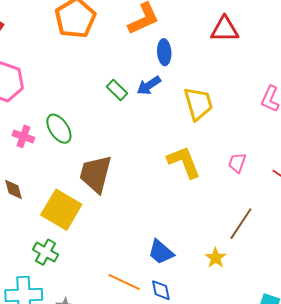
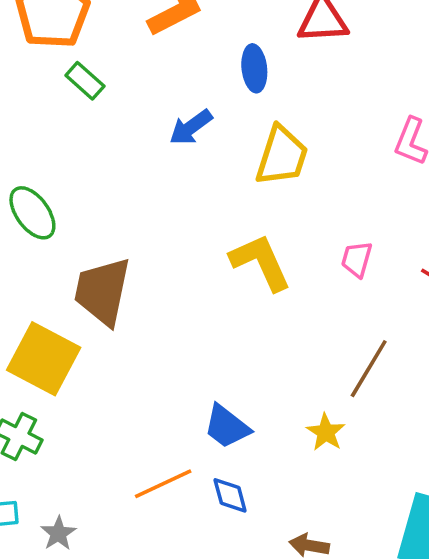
blue ellipse: (164, 52) -> (254, 68), moved
green rectangle: (117, 90) -> (85, 81), moved
yellow trapezoid: (198, 104) -> (282, 156), turned 36
orange line: (124, 282) -> (163, 484), turned -48

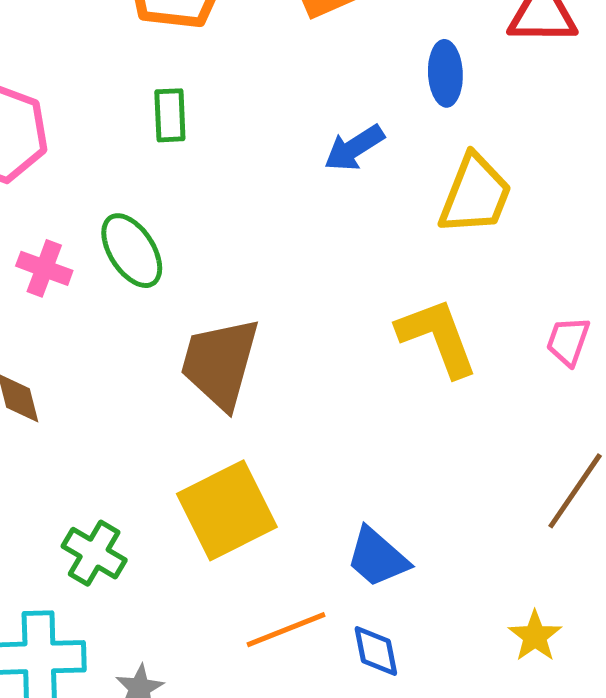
green rectangle: (85, 81) -> (170, 115), moved, turned 42
yellow square: (44, 359) -> (227, 510), moved, turned 32
yellow star: (326, 432) -> (535, 636), moved

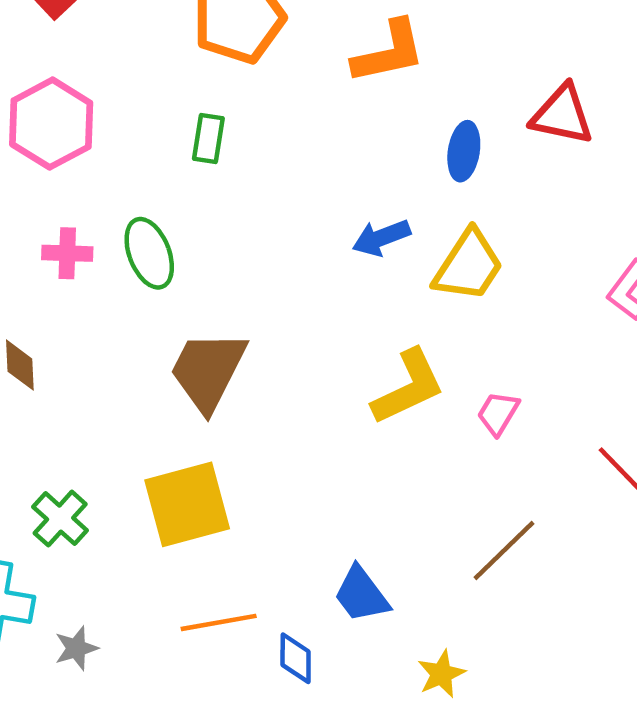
blue arrow: (354, 148) -> (381, 238), moved
pink cross: (44, 268) -> (67, 253), turned -30
yellow L-shape: (437, 337) -> (408, 387), turned 74
pink trapezoid: (568, 341) -> (498, 413), moved
blue trapezoid: (377, 557) -> (361, 595), moved

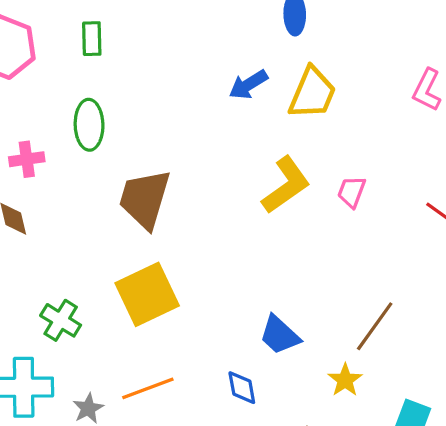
green rectangle: (208, 139) -> (92, 39), moved
pink cross: (67, 253) -> (27, 159), moved
green ellipse: (149, 253) -> (89, 125), turned 30
brown line: (504, 551) -> (375, 326), moved
orange line: (219, 622) -> (148, 388), moved

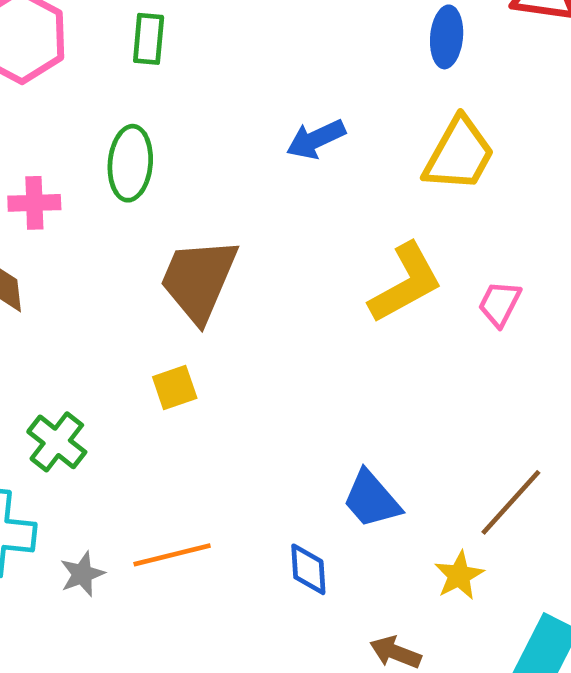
blue arrow: (248, 85) -> (316, 139), moved
yellow square: (147, 294) -> (175, 387), moved, size x0.5

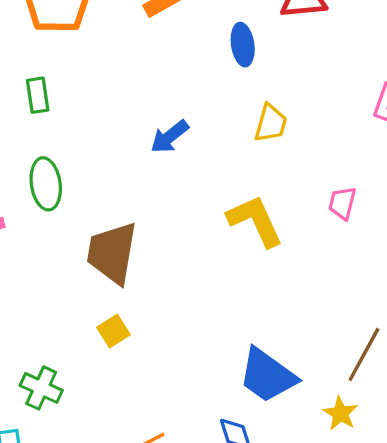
yellow trapezoid: (459, 154) -> (271, 123), size x0.7
yellow L-shape: (406, 283) -> (255, 221), turned -72
pink trapezoid: (500, 304) -> (342, 203), moved
blue trapezoid: (372, 499) -> (267, 375), size x1.4

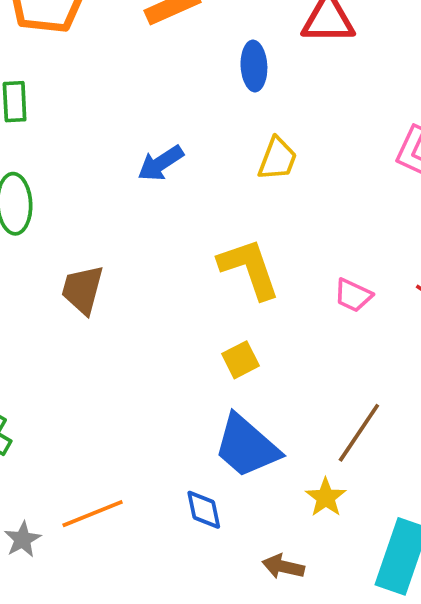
pink trapezoid: (342, 203) -> (353, 295), moved, turned -84
brown trapezoid: (112, 253) -> (83, 290), size x0.7
yellow square: (113, 331) -> (240, 360), moved

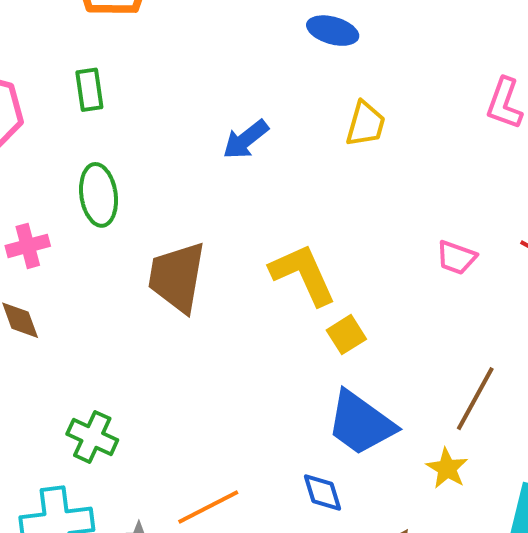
blue ellipse: (254, 66) -> (333, 31), turned -66
yellow L-shape: (249, 268) -> (303, 274), moved
brown trapezoid: (83, 290) -> (177, 277), size x1.4

